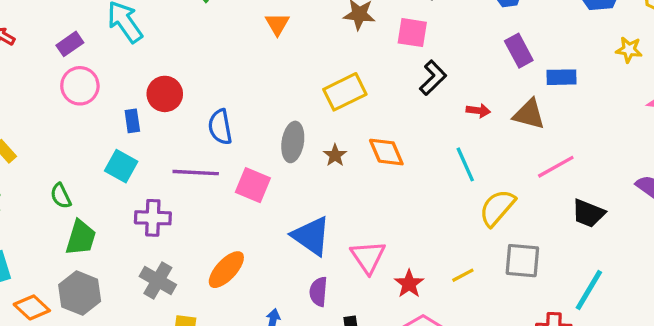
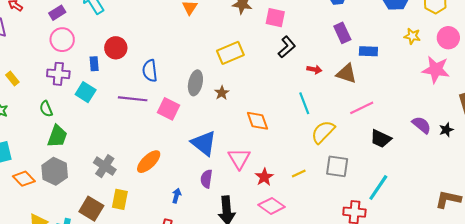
orange diamond: (386, 152) -> (257, 121), moved
purple cross: (153, 218) -> (58, 74), moved

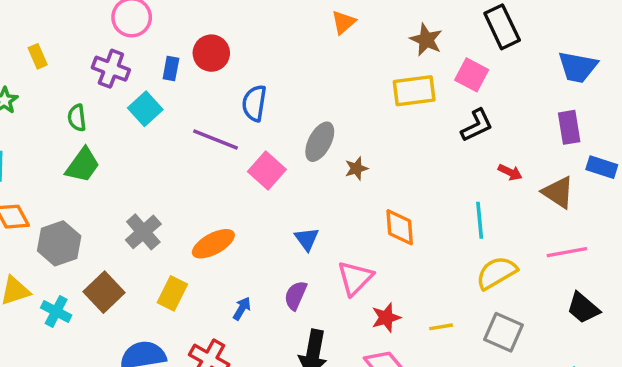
yellow rectangle: (230, 53) -> (414, 91), moved
blue triangle: (204, 143) -> (307, 239), size x0.6
gray hexagon: (55, 171) -> (59, 243), moved
yellow rectangle: (120, 199) -> (172, 293), moved

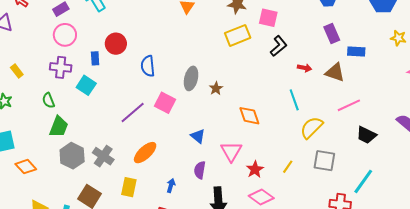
purple line: (216, 140) -> (133, 112), moved, turned -48
gray hexagon: (59, 243) -> (72, 156), moved
yellow line: (441, 327) -> (288, 167), turned -32

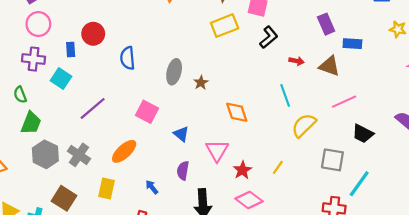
pink square: (165, 103) -> (147, 112), moved
purple line: (133, 112) -> (93, 108), moved
gray square: (324, 161) -> (332, 160), moved
blue arrow: (171, 186) -> (152, 187), turned -56

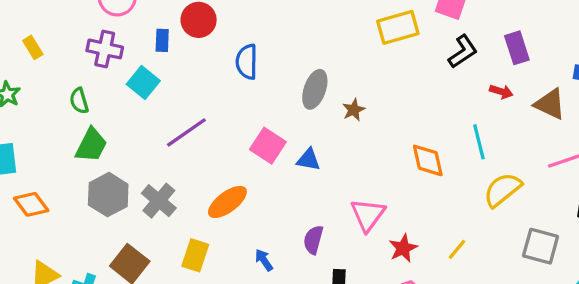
purple rectangle: (326, 24) -> (517, 48), moved
orange diamond: (237, 112) -> (428, 160), moved
blue triangle: (181, 134) -> (308, 160), moved, turned -35

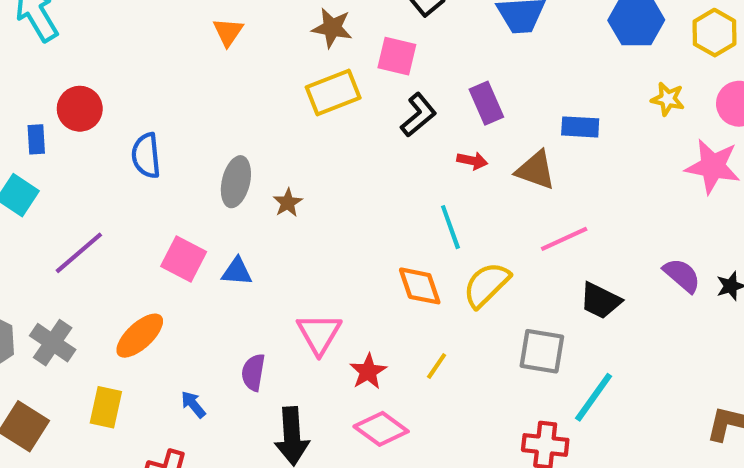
orange diamond: (428, 160) -> (420, 286), moved

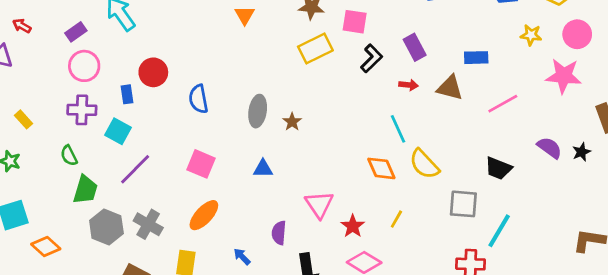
pink line: (564, 239) -> (503, 104), moved
purple line: (79, 253) -> (135, 169), moved
pink square: (184, 259) -> (201, 164), moved
yellow semicircle: (486, 285) -> (424, 164), turned -84

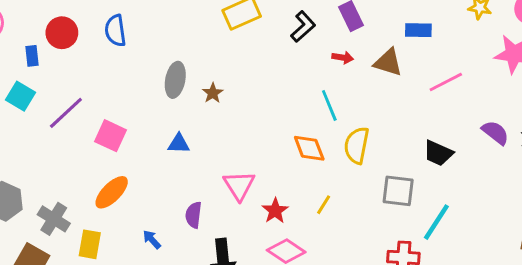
blue semicircle: (198, 99) -> (115, 31), moved
yellow semicircle: (424, 164) -> (357, 145), turned 52
purple line: (135, 169) -> (66, 113), moved
gray cross: (148, 224) -> (54, 219), moved

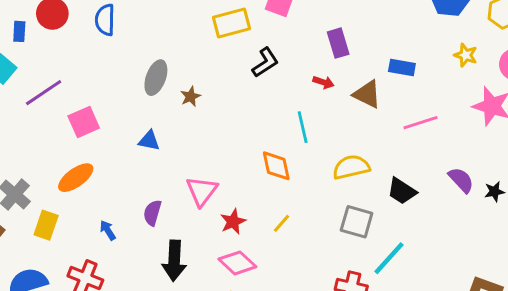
black L-shape: (303, 27) -> (265, 62), moved
pink square: (111, 136) -> (84, 122), turned 32
yellow semicircle: (357, 145) -> (351, 167), moved, turned 57

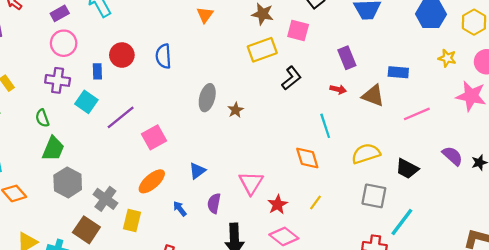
blue triangle: (149, 141) -> (197, 171), moved, turned -42
blue arrow: (108, 230) -> (180, 209), moved

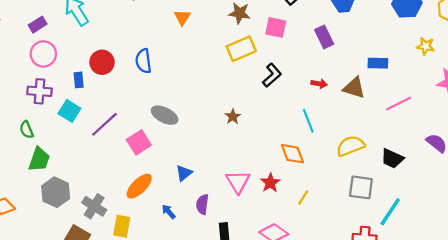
purple rectangle: (347, 58) -> (324, 37), moved
gray ellipse: (207, 98) -> (165, 115), moved, turned -75
brown star: (236, 110) -> (233, 117), moved
red star: (278, 205) -> (270, 183), moved

